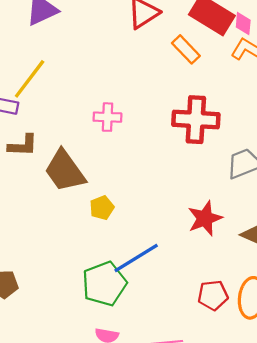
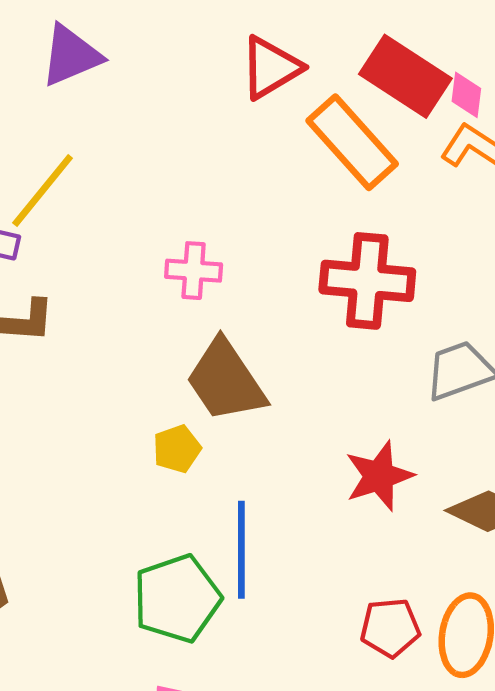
orange rectangle: (186, 49) -> (352, 142), size x1.6
brown trapezoid: (65, 171) -> (226, 381), moved
blue line: (136, 258) -> (241, 550), turned -60

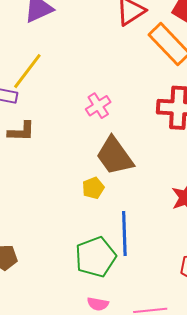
pink cross: (194, 271) -> (98, 106), turned -35

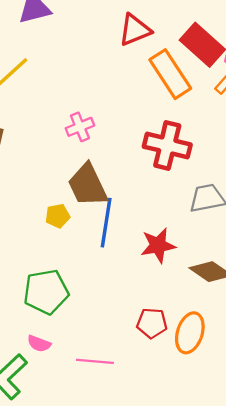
blue line: (124, 234) -> (106, 223), moved

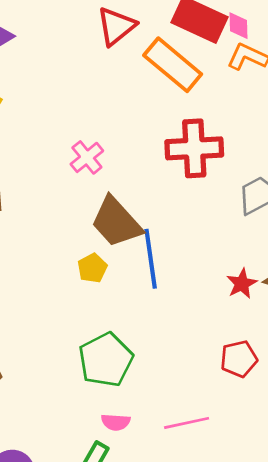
red star: (158, 245) -> (242, 284), moved, size x0.7

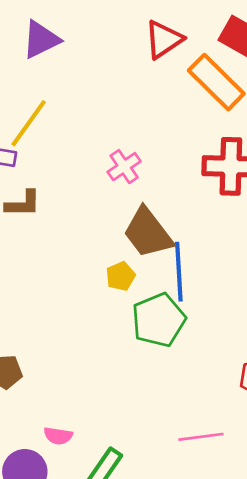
green pentagon: (106, 360) -> (159, 320), moved
pink semicircle: (116, 422) -> (58, 436), moved

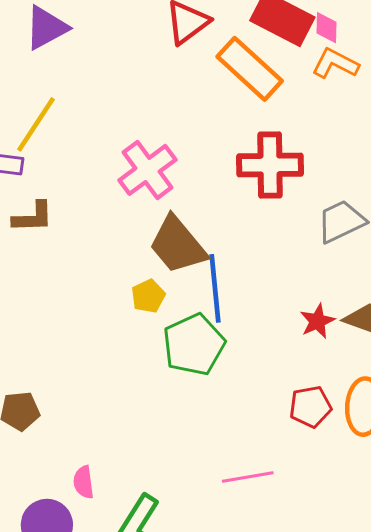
pink cross: (124, 167) -> (147, 170), size x1.5
pink semicircle: (58, 436) -> (84, 482), turned 76

